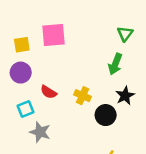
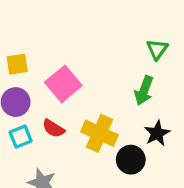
pink square: (53, 35) -> (63, 84), moved, turned -35
yellow cross: (83, 96) -> (100, 133), size x1.5
cyan square: (25, 109) -> (21, 137), moved

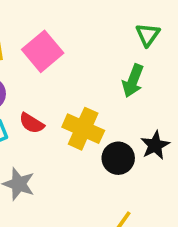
pink square: (63, 84) -> (43, 51), moved
black star: (157, 133) -> (155, 145), moved

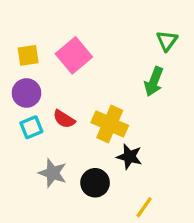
black star: (155, 145) -> (129, 157), moved, turned -30
black circle: (118, 158) -> (95, 183), moved

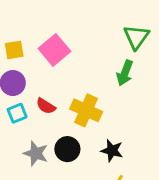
green triangle: (167, 41) -> (136, 37), size x1.4
black star: (129, 157) -> (112, 151), moved
black circle: (95, 183) -> (67, 149), moved

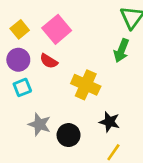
yellow square: (14, 50) -> (20, 29), turned -30
red semicircle: (46, 106) -> (49, 61), moved
black circle: (67, 149) -> (69, 135), moved

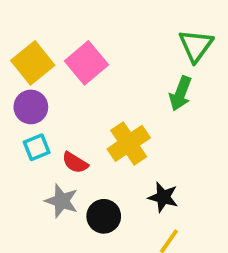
yellow square: (20, 29) -> (33, 63), size x1.5
red semicircle: (49, 61) -> (75, 163), moved
yellow cross: (86, 85) -> (129, 143), turned 32

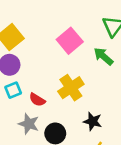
pink square: (86, 63) -> (70, 41), moved
green arrow: (180, 94) -> (103, 56), turned 110

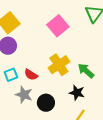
green arrow: (103, 56) -> (86, 71), moved
cyan square: (13, 90) -> (11, 75), moved

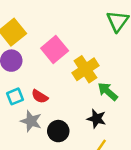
pink square: (58, 26) -> (55, 49), moved
yellow cross: (59, 65) -> (85, 69), moved

